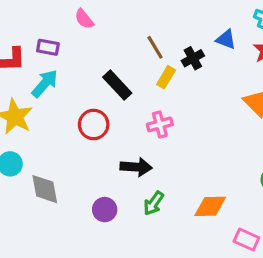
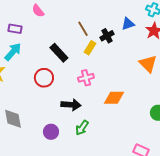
blue triangle: (226, 39) -> (128, 24), turned -40
orange diamond: (210, 206) -> (114, 98), moved

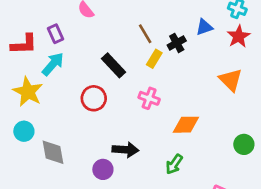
purple rectangle: (15, 29) -> (56, 34), turned 56
pink cross: (86, 78) -> (149, 98), turned 35
black arrow: (71, 105) -> (125, 150), moved
green arrow: (82, 128) -> (174, 164), moved

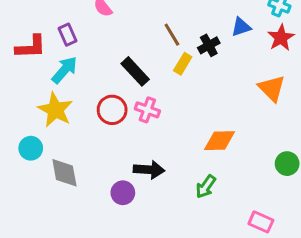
yellow star: (28, 92) -> (55, 110), moved
pink cross: (149, 98) -> (147, 110), moved

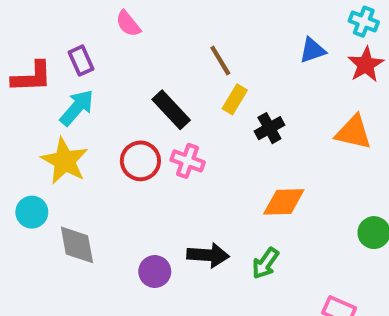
black cross: (209, 45) -> (269, 128), moved
orange triangle: (272, 88) -> (353, 132), turned -32
black arrow: (149, 170) -> (208, 255), moved

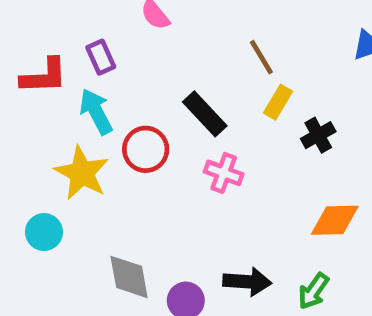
cyan arrow: (77, 108) -> (96, 111), turned -69
red circle: (140, 161) -> (146, 149), moved
gray diamond: (77, 245) -> (129, 277), moved

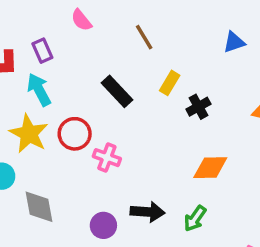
brown line: (261, 57) -> (144, 37), moved
red circle: (146, 149) -> (75, 134), moved
pink cross: (224, 173) -> (107, 158), moved
gray diamond: (129, 277) -> (39, 207), moved

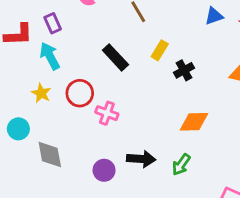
yellow star: (29, 134) -> (41, 93), size x0.6

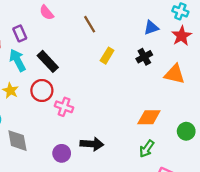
black rectangle: (115, 57) -> (48, 61), moved
black cross: (184, 70) -> (144, 57), moved
orange diamond: (194, 122) -> (149, 117), moved
green arrow: (181, 165) -> (147, 149), moved

